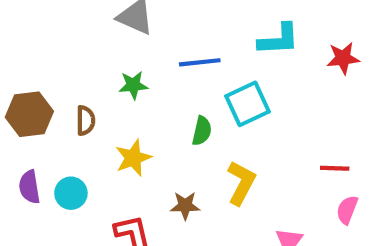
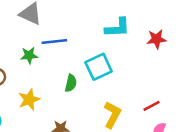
blue line: (200, 62) -> (54, 42), moved
red line: (335, 168) -> (151, 106), turned -30
yellow L-shape: (241, 183) -> (112, 115), moved

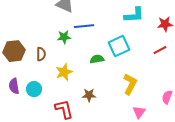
green semicircle: (71, 83) -> (97, 59), turned -112
red line: (151, 106) -> (160, 50), moved

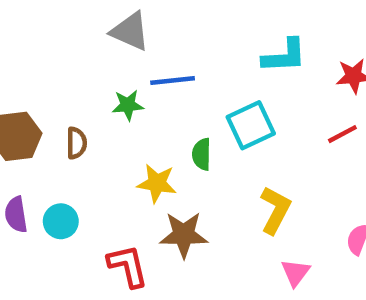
green semicircle: (97, 59) -> (202, 154), turned -80
yellow star: (64, 72) -> (157, 183), moved, turned 30
brown star: (89, 95) -> (184, 235), size x1.5

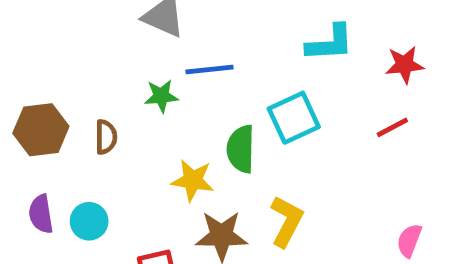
green semicircle: (202, 154) -> (241, 149), size x1.4
yellow L-shape: (275, 210) -> (287, 221), moved

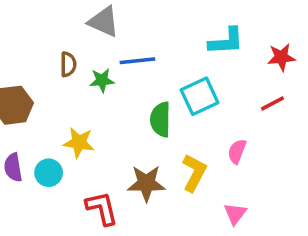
brown semicircle: (106, 137) -> (68, 64), moved
yellow star: (193, 180) -> (79, 143), moved
pink semicircle: (409, 240) -> (237, 151), moved

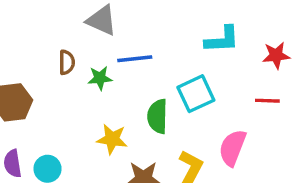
red line: (272, 103) -> (267, 101), turned 30
yellow star: (79, 143) -> (112, 139), moved
pink semicircle: (237, 151) -> (232, 148), size x1.5

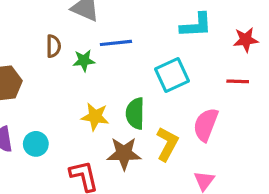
green semicircle: (157, 116) -> (135, 113), moved

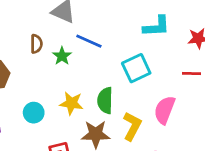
blue line: (116, 43) -> (89, 41), turned 30
green star: (84, 61) -> (62, 56), turned -30
cyan circle: (36, 144) -> (34, 113), moved

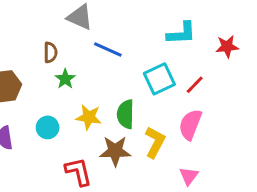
green star: (62, 56) -> (65, 79), moved
red line: (191, 74) -> (195, 85), moved, turned -48

